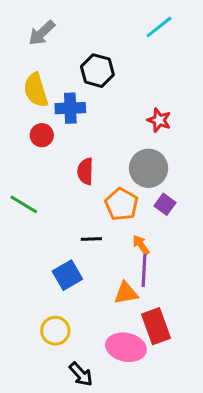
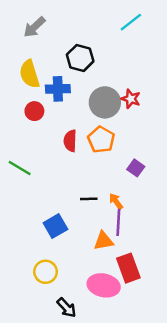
gray circle: (149, 168) -> (105, 102), moved
orange pentagon: (121, 204) -> (101, 140), moved
black line: (91, 239) -> (89, 199), moved

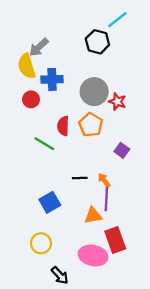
gray arrow: (34, 27) -> (39, 47), moved
black hexagon: (80, 58) -> (97, 42), moved
red star: (131, 99) -> (117, 102), moved
green line: (20, 168) -> (44, 144), moved

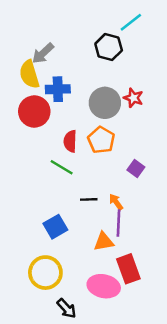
red circle: (31, 99) -> (34, 111), size x1.6
red star: (117, 102) -> (133, 98), moved
green line: (44, 144) -> (62, 167), moved
yellow circle: (41, 243) -> (45, 273), size x1.4

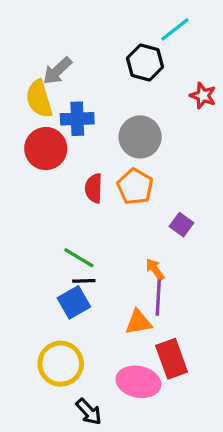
red star: (133, 98) -> (203, 96), moved
green line: (62, 167) -> (79, 258), moved
black line: (89, 199) -> (84, 281), moved

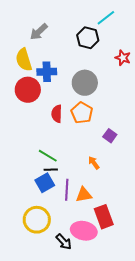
gray arrow: (57, 71) -> (39, 32), moved
purple line: (158, 297) -> (67, 190), moved
black arrow: (89, 412) -> (64, 242), moved

